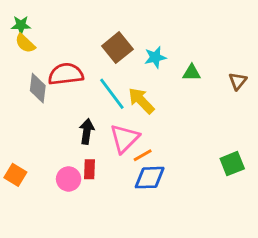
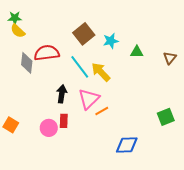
blue diamond: (150, 178) -> (127, 145), moved

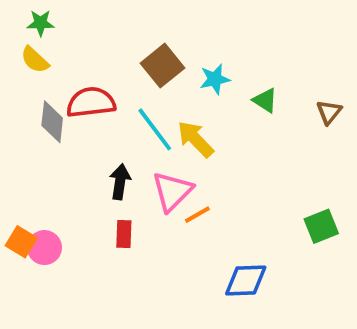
green star: (15, 18) -> (41, 23), moved
green triangle: (137, 52) -> (265, 100), turned 32
pink circle: (49, 128) -> (44, 248), moved

